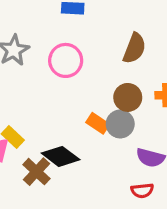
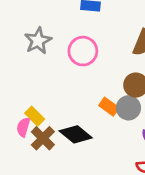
brown cross: (36, 172) -> (43, 138), moved

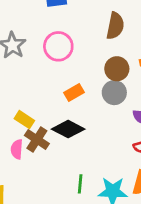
orange rectangle: (109, 107) -> (74, 93), moved, turned -54
pink semicircle: (23, 127) -> (17, 149), moved

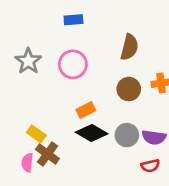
gray circle: (114, 93) -> (127, 135), moved
black diamond: (68, 129) -> (92, 133), moved

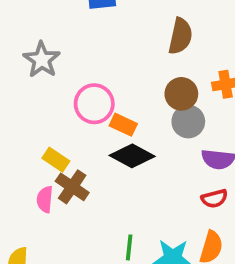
pink circle: (73, 64) -> (94, 104), moved
orange rectangle: (86, 110) -> (123, 125), turned 54
gray circle: (127, 135) -> (188, 122), moved

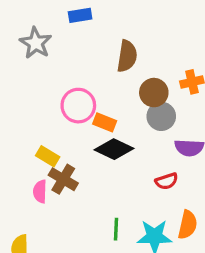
brown semicircle: (180, 36) -> (127, 56), moved
gray star: (42, 60) -> (36, 43), moved
red semicircle: (214, 199) -> (167, 181), moved

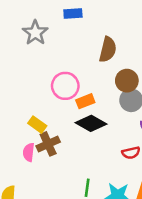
orange rectangle: (105, 122) -> (85, 101), turned -48
brown cross: (63, 179) -> (48, 144), turned 30

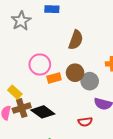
brown circle: (127, 81) -> (75, 73), moved
black diamond: (91, 123) -> (43, 112), moved

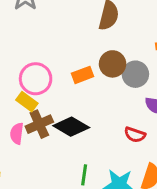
pink circle: (40, 64) -> (36, 79), moved
red semicircle: (85, 122) -> (135, 135), turned 32

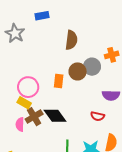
gray circle: (135, 74) -> (92, 67), moved
orange rectangle: (82, 75) -> (59, 81), turned -56
black diamond: (71, 127) -> (55, 116), turned 30

